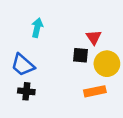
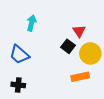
black square: (80, 55) -> (68, 46), turned 32
black cross: (26, 91) -> (18, 85), moved

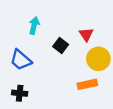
black square: (68, 46) -> (61, 46), moved

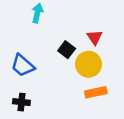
cyan arrow: (34, 26) -> (37, 13), moved
yellow circle: (98, 59) -> (89, 64), moved

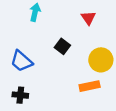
red triangle: (95, 37) -> (88, 18), moved
yellow circle: (89, 64) -> (101, 60), moved

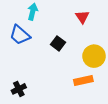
blue trapezoid: (21, 61) -> (20, 35), moved
black cross: (20, 95) -> (19, 89), turned -32

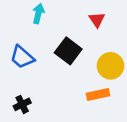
blue trapezoid: (20, 35) -> (22, 57), moved
black square: (58, 43) -> (68, 51), size x1.5

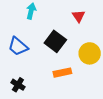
orange rectangle: (98, 94) -> (62, 73), moved
black cross: (22, 104) -> (18, 85), turned -32

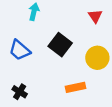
red triangle: (79, 16) -> (95, 16), moved
orange rectangle: (62, 73) -> (75, 87), moved

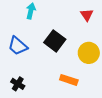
orange rectangle: (75, 87) -> (69, 80), turned 30

